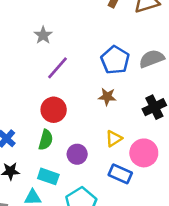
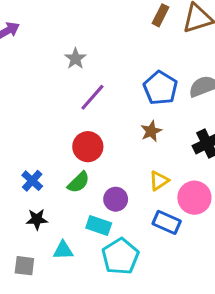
brown star: (107, 97) -> (151, 131), turned -30
green semicircle: (46, 140) -> (79, 182), turned 30
cyan rectangle: (48, 176) -> (99, 225), moved

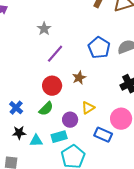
brown star: (151, 131) -> (79, 78), moved
yellow triangle: (159, 181) -> (88, 108), moved
cyan rectangle: (99, 225) -> (59, 137), turned -35
cyan triangle: (63, 250) -> (36, 141), moved

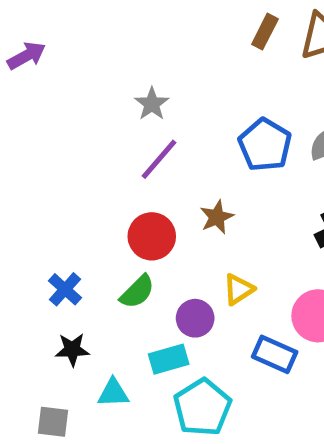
gray star: (44, 29) -> (152, 104), moved
cyan triangle: (36, 141) -> (113, 393), moved

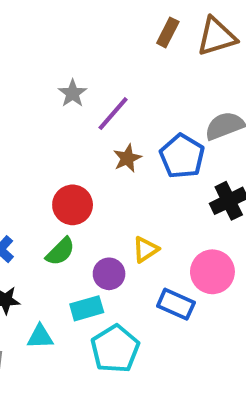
blue pentagon: (265, 145) -> (182, 156), moved
purple line: (159, 159) -> (113, 114), moved
brown star: (217, 217) -> (127, 158), moved

